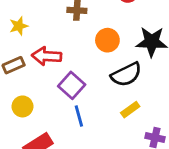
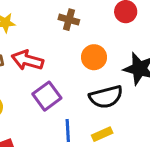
blue line: (79, 116) -> (68, 131), moved

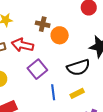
brown cross: (69, 20) -> (43, 24), moved
orange circle: (94, 57) -> (60, 35), moved

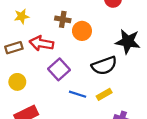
blue line: (53, 92) -> (78, 94), turned -63

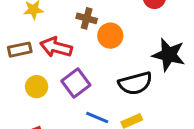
yellow circle: (17, 82) -> (37, 87), moved

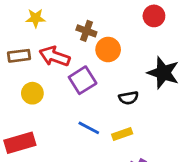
purple square: (76, 83) -> (83, 80), moved
black semicircle: (135, 83) -> (129, 98), size x0.6

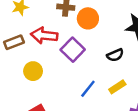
blue line: (89, 128) -> (88, 89), turned -66

